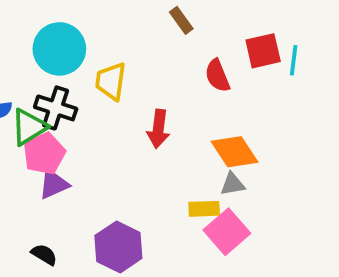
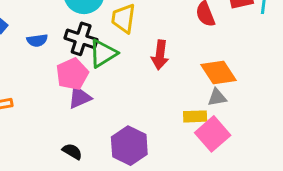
green triangle: (29, 127) -> (103, 54), moved

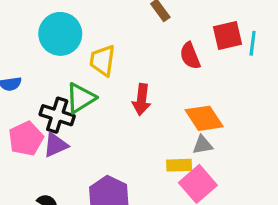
black cross: (81, 39) -> (57, 115), moved
pink pentagon: (72, 74) -> (26, 139), moved

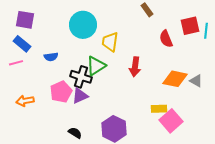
orange diamond: (204, 118) -> (175, 79), turned -45
gray triangle: (203, 145) -> (196, 81), moved, turned 40

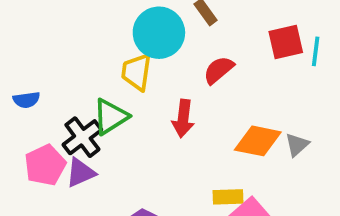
cyan circle: (83, 25) -> (159, 33), moved
red semicircle: (166, 39) -> (219, 70), moved, turned 72
black cross: (81, 77) -> (82, 137), turned 35
gray triangle: (196, 81) -> (297, 145), turned 48

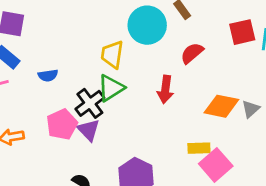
yellow trapezoid: (137, 72) -> (112, 54), moved
purple triangle: (81, 173) -> (88, 130), turned -50

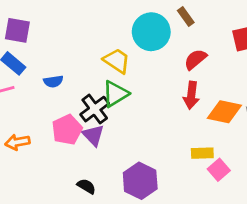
yellow trapezoid: (112, 54) -> (117, 61), turned 116
red arrow: (165, 89) -> (191, 95), moved
pink square: (216, 165) -> (219, 170), size x0.7

